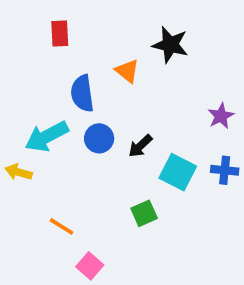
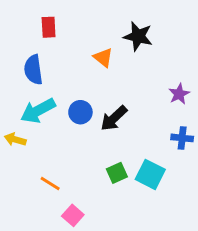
blue semicircle: (82, 93) -> (33, 70), moved
black arrow: (140, 146) -> (114, 118), size x1.4
cyan square: (178, 172) -> (150, 174), moved

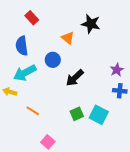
red rectangle: (49, 27) -> (32, 18), turned -40
purple star: (179, 94) -> (117, 70), moved
blue circle: (80, 112) -> (53, 60), moved
orange line: (50, 184) -> (33, 111), moved

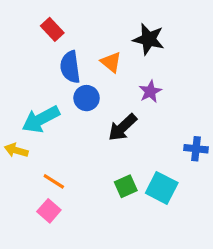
blue semicircle: (22, 46) -> (70, 67), moved
purple star: (117, 70) -> (150, 92), moved
pink square: (48, 142) -> (49, 211), moved

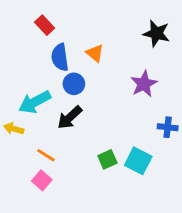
black star: (149, 39) -> (156, 34), moved
purple star: (150, 92) -> (144, 84), moved, size x1.4
black arrow: (122, 127) -> (70, 117), moved

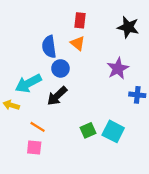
red rectangle: (45, 25) -> (80, 20), moved, turned 49
blue cross: (168, 127) -> (137, 95), moved
pink square: (42, 180) -> (34, 148), turned -35

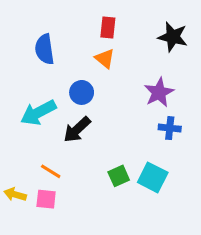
blue semicircle: (49, 47) -> (44, 49), moved
blue cross: (137, 95) -> (170, 128), moved
yellow arrow: (11, 105) -> (15, 194), moved

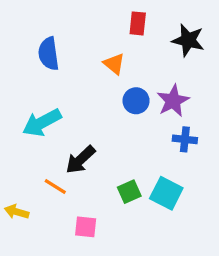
red rectangle: (108, 28) -> (138, 23), moved
blue circle: (82, 92) -> (136, 101), moved
black arrow: (77, 130) -> (81, 160), moved
pink square: (46, 199) -> (86, 227), moved

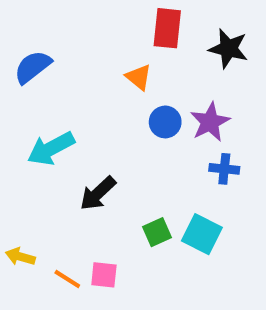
red rectangle: (138, 23) -> (167, 28), size x1.4
blue semicircle: (49, 54) -> (33, 67), moved, turned 60
orange line: (55, 187) -> (67, 279), moved

